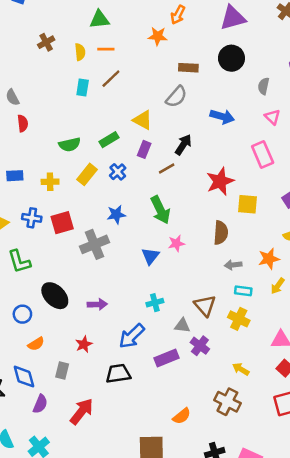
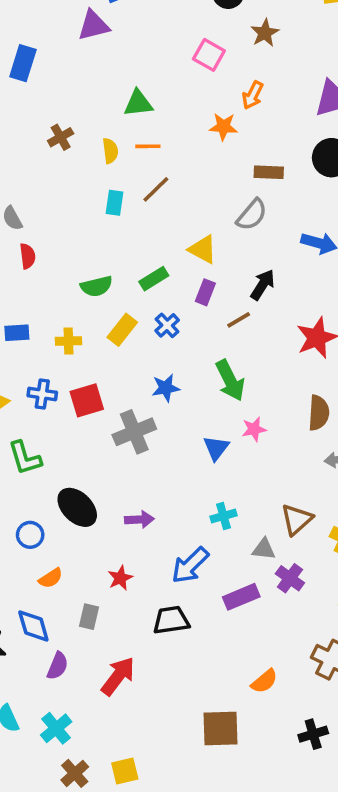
brown triangle: (205, 306) -> (297, 519), turned 30

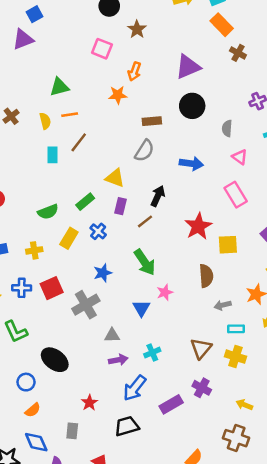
purple arrow: (139, 519) -> (118, 360), moved
gray triangle: (264, 549) -> (112, 335), moved
orange semicircle: (51, 578) -> (33, 410), moved

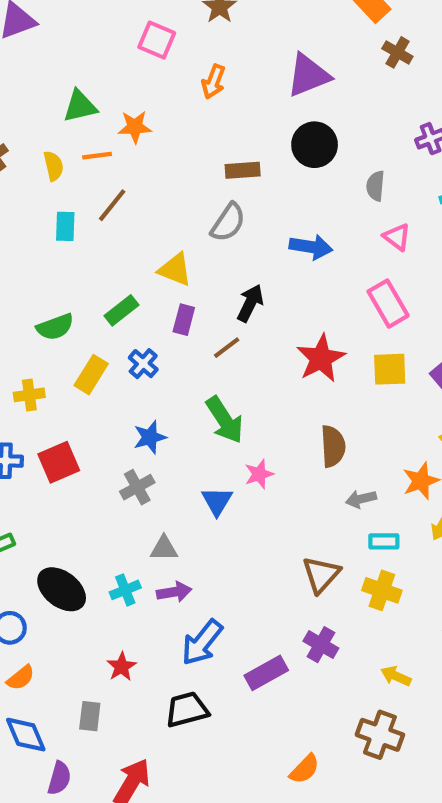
orange star: (118, 95) -> (135, 127), moved
yellow square: (228, 245) -> (390, 369), moved
gray cross: (86, 305) -> (137, 487), moved, size x0.7
cyan cross: (152, 353) -> (125, 590), moved

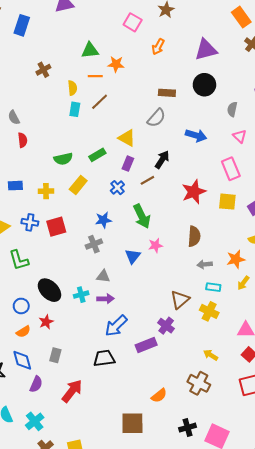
yellow semicircle: (53, 166) -> (72, 88), moved
blue cross: (143, 364) -> (117, 188), moved
purple cross: (321, 645) -> (166, 326), moved
red star: (121, 667) -> (46, 322), moved

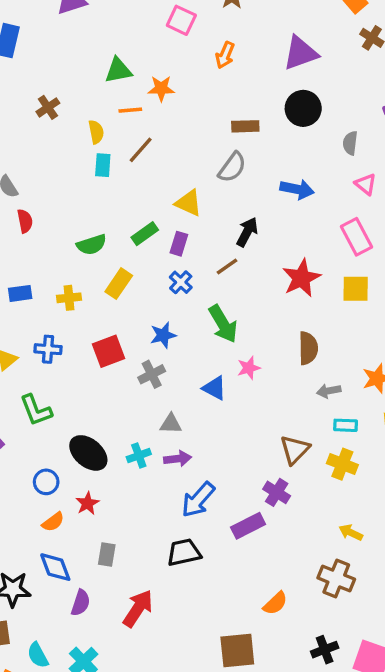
purple rectangle: (128, 164) -> (179, 244), moved
red square: (56, 227) -> (109, 351), moved
blue triangle: (133, 256) -> (214, 388), turned -35

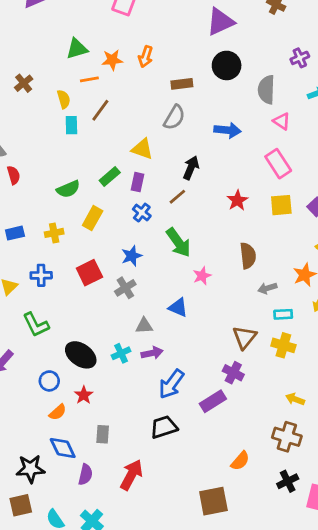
orange arrow: (225, 55) -> (146, 57), moved
gray semicircle: (350, 143) -> (266, 90), size x1.5
red star: (301, 278) -> (237, 200), size x0.7
blue triangle: (214, 388) -> (178, 307), moved
black cross: (325, 650) -> (288, 481), moved

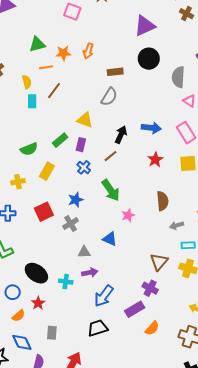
blue arrow: (228, 130) -> (151, 128), moved
cyan cross: (121, 353) -> (66, 282), moved, turned 32
orange semicircle: (240, 461) -> (152, 328), moved

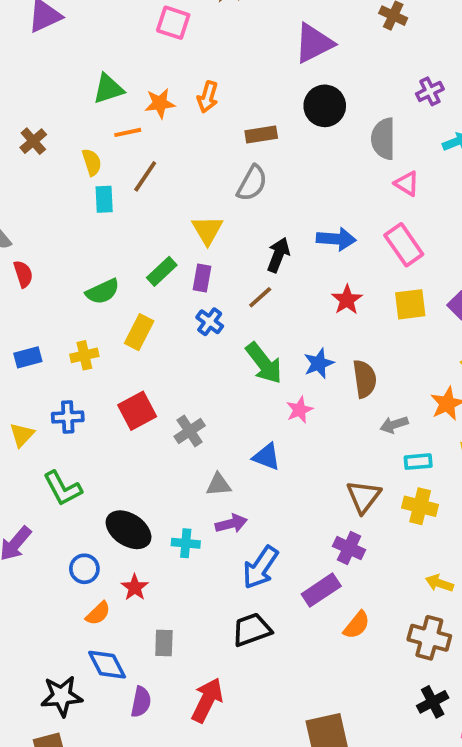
yellow triangle: (85, 120) -> (207, 230), turned 42
blue star: (76, 200) -> (319, 363), moved

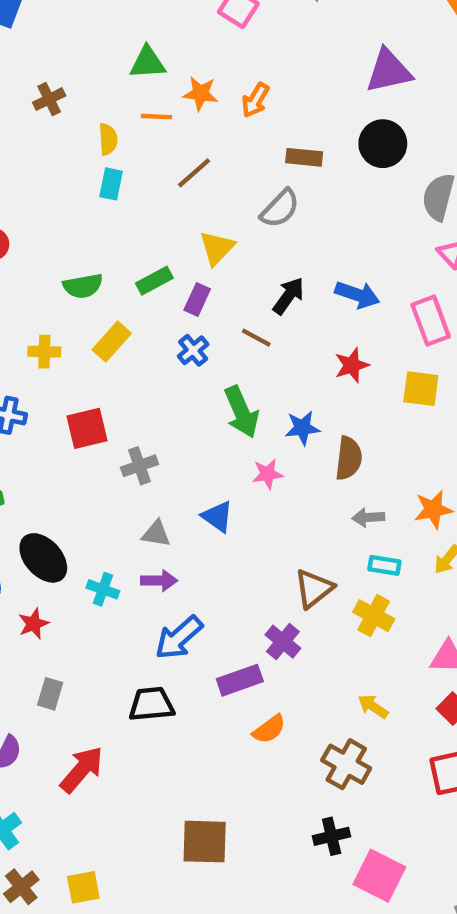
brown line: (145, 176) -> (194, 173), moved
brown line: (260, 297) -> (256, 338), turned 56

